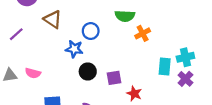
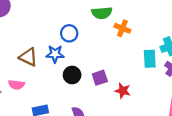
brown triangle: (53, 19) -> (28, 57), moved
orange cross: (143, 33) -> (122, 28), turned -32

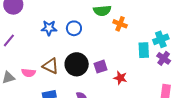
blue star: (55, 54) -> (49, 28), moved
brown triangle: (28, 57) -> (51, 66), moved
black circle: (72, 75) -> (77, 64), size x1.5

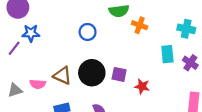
blue star: (49, 28) -> (31, 33), moved
cyan cross: (161, 39) -> (186, 29), moved, turned 35
purple square: (101, 67) -> (119, 74), turned 32

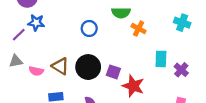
cyan cross: (186, 29) -> (182, 23), moved
red star: (142, 86) -> (133, 86), size x1.5
gray triangle: (15, 90) -> (16, 61), moved

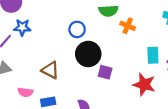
black circle: (88, 67) -> (88, 54), moved
pink semicircle: (36, 71) -> (25, 92), moved
red star: (133, 86) -> (144, 85), moved

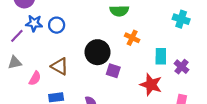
orange cross: (128, 26) -> (132, 38), moved
blue circle: (77, 29) -> (57, 25), moved
pink semicircle: (25, 92) -> (35, 78), moved, turned -72

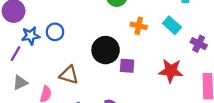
cyan rectangle: (161, 56) -> (172, 25), moved, turned -35

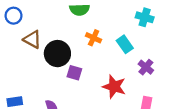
blue circle: (55, 32) -> (14, 16), moved
brown triangle: (69, 75) -> (32, 39), moved

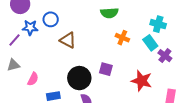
cyan cross: (145, 17) -> (158, 24), moved
black circle: (57, 54) -> (79, 78), moved
purple cross: (146, 67) -> (165, 56), moved

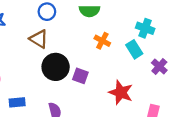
blue circle: (51, 19) -> (47, 12), moved
purple cross: (165, 56) -> (159, 66), moved
black circle: (79, 78) -> (56, 67), moved

